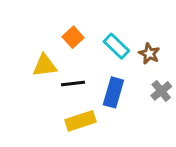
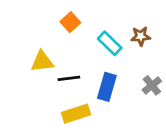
orange square: (73, 37) -> (70, 22), moved
brown star: (149, 54) -> (141, 36), moved, turned -30

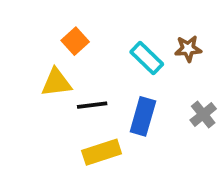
orange square: (70, 22) -> (75, 41), moved

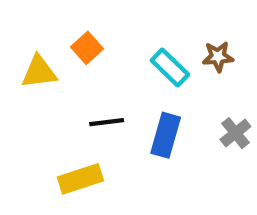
yellow triangle: (56, 83) -> (39, 72), moved
yellow rectangle: (102, 152) -> (80, 179), moved

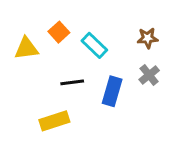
cyan rectangle: (170, 68) -> (94, 45), moved
gray cross: (235, 133) -> (149, 75), moved

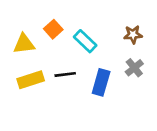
yellow rectangle: (54, 121) -> (31, 80), moved

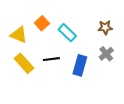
yellow triangle: (24, 44) -> (19, 35), turned 30
yellow rectangle: (31, 80) -> (24, 63), turned 66

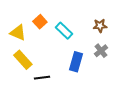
black line: (51, 59) -> (42, 78), moved

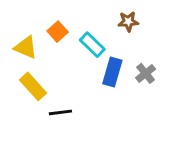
brown star: (100, 26) -> (128, 21), moved
blue rectangle: (76, 62) -> (112, 72), moved

